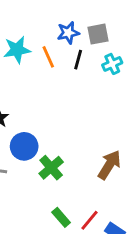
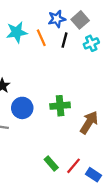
gray square: (98, 34) -> (80, 20), turned -30
green cross: (51, 168) -> (60, 106), moved, turned 36

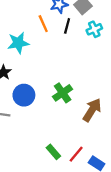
cyan star: (17, 32) -> (18, 43), moved
green cross: (60, 106) -> (63, 93), turned -30

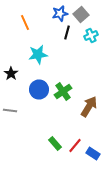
orange line: (43, 24) -> (25, 22), moved
cyan star: (18, 43) -> (38, 54), moved
blue circle: (24, 95) -> (39, 90), moved

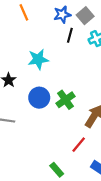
orange line: (25, 22) -> (24, 12), moved
green rectangle: (55, 144) -> (57, 170), moved
red line: (75, 146) -> (79, 145), moved

